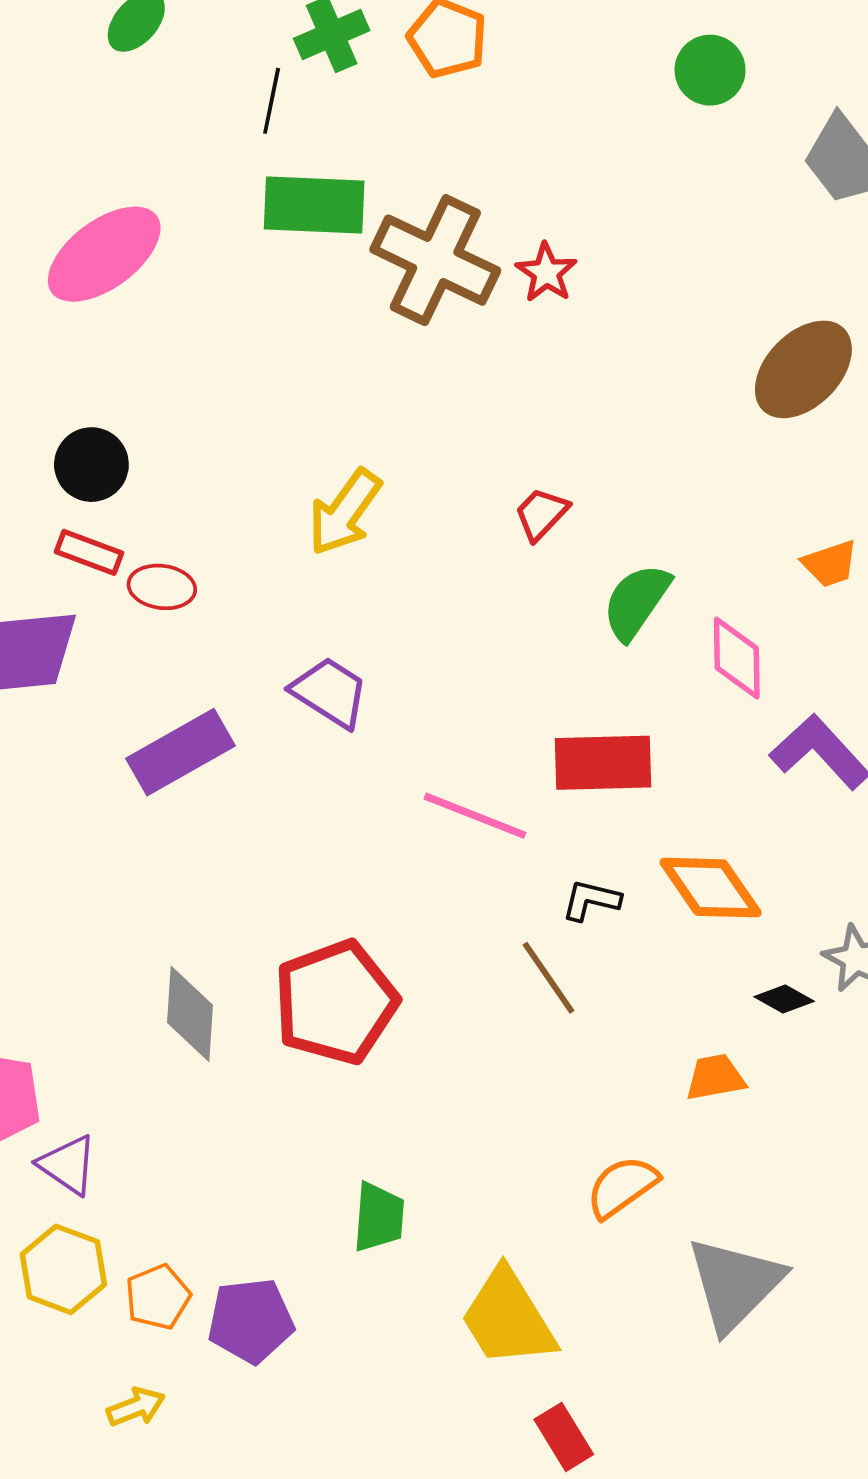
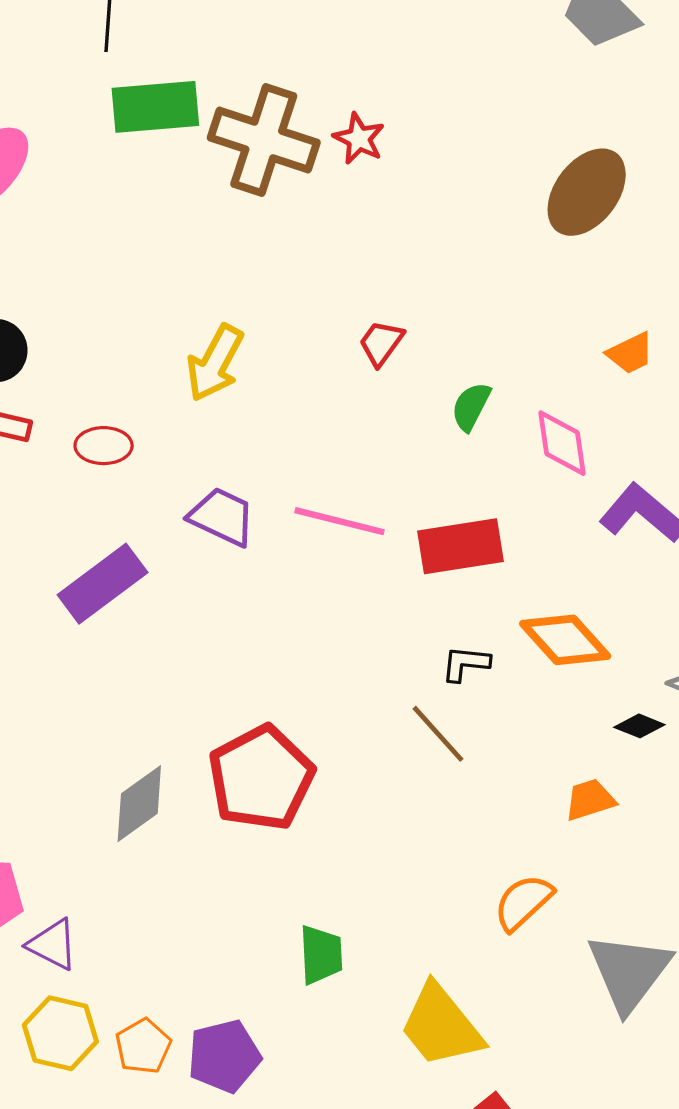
red ellipse: (162, 587) -> (104, 446), moved
green semicircle: (636, 602) -> (471, 407), size x0.7
pink line: (475, 816) -> (340, 521), moved
gray diamond: (190, 1014) -> (139, 804), turned 58

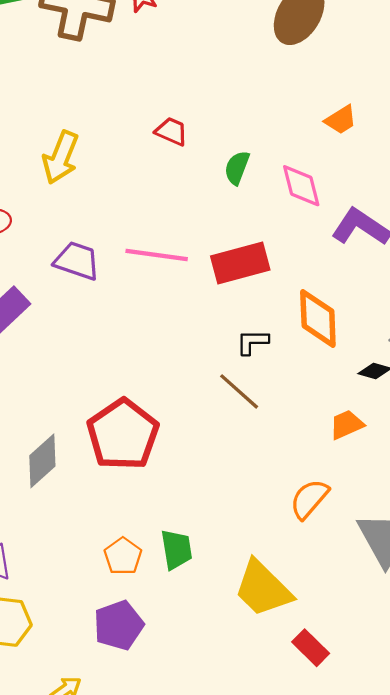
red trapezoid: (381, 343) -> (171, 131), turned 84
orange diamond: (565, 640) -> (318, 318), turned 46
orange pentagon: (143, 1046) -> (123, 556), moved

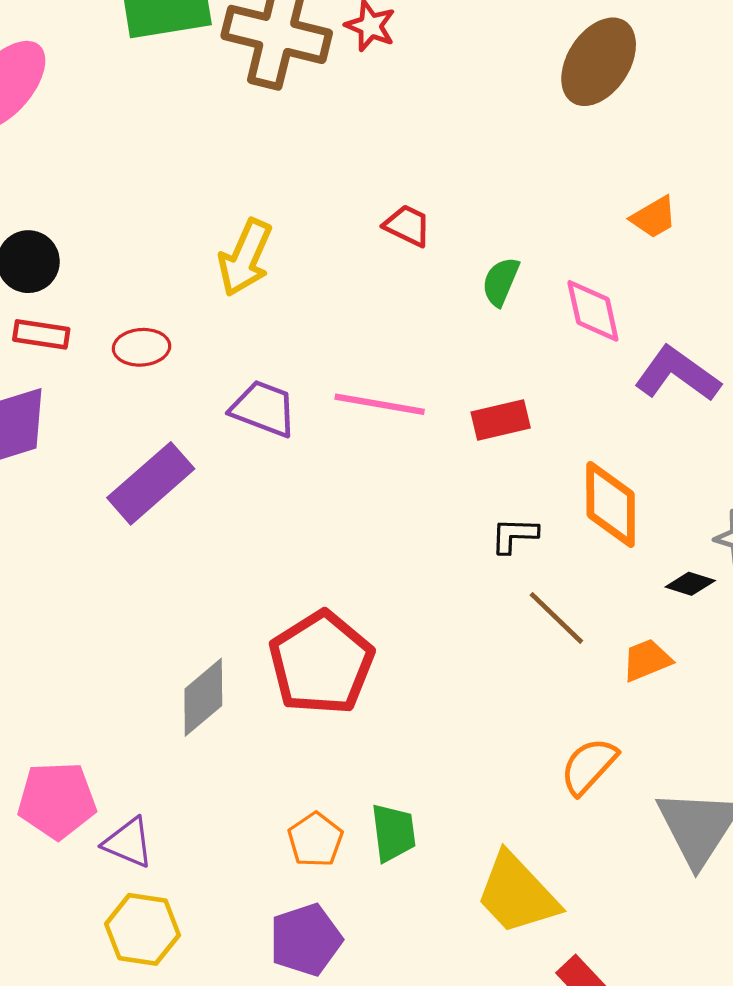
red rectangle: (240, 263) -> (501, 420), size x0.7
brown line: (239, 391) -> (556, 618), moved

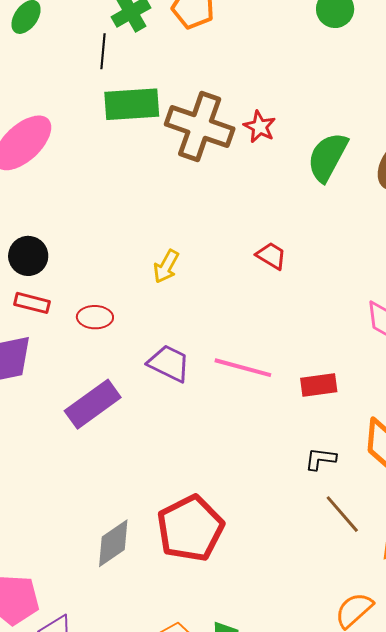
yellow arrow: (245, 258) -> (166, 266), size x0.7
green semicircle: (501, 282) -> (328, 157), moved, size x1.6

